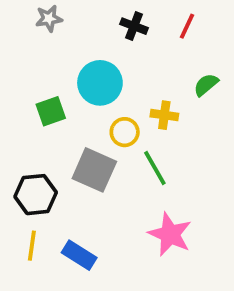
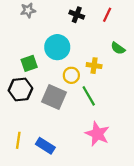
green semicircle: (206, 85) -> (118, 48), turned -104
black hexagon: (36, 195) -> (20, 89), moved

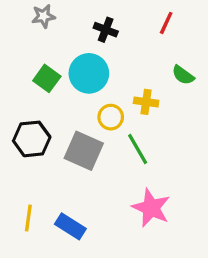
black cross: (77, 15) -> (106, 30), moved
green square: (29, 63) -> (47, 78), moved, turned -35

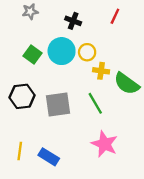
green semicircle: (183, 75) -> (127, 84), moved, size x1.6
yellow circle: (111, 117) -> (87, 52), moved
gray square: (84, 151) -> (58, 105), turned -32

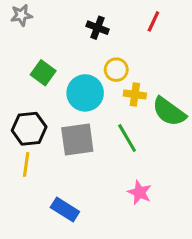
gray star: (30, 12) -> (21, 15), moved
cyan circle: (62, 51) -> (85, 93), moved
pink star: (105, 144) -> (140, 192), size x0.7
yellow line: (20, 151) -> (26, 164), moved

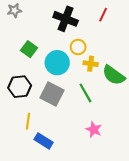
black cross: (98, 28) -> (66, 19), size x1.6
gray square: (77, 140) -> (52, 94), turned 35
yellow line: (26, 164) -> (28, 121), moved

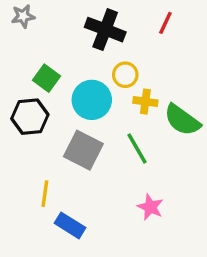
black hexagon: (20, 87) -> (30, 117), moved

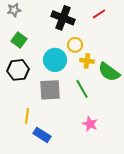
red line: (165, 23) -> (99, 14), turned 32
green square: (47, 78) -> (19, 40), moved
gray square: (83, 150) -> (50, 90), turned -30

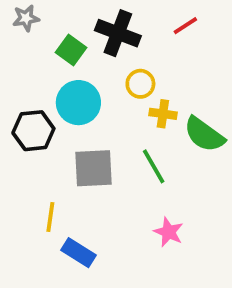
green square: (19, 40) -> (71, 50), moved
cyan circle: (55, 60) -> (78, 103), moved

